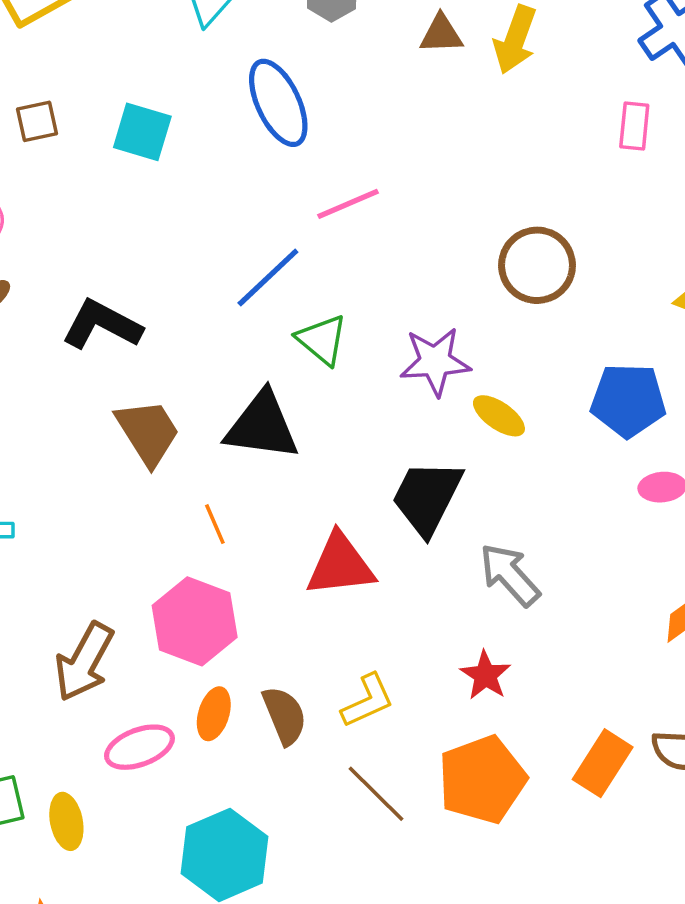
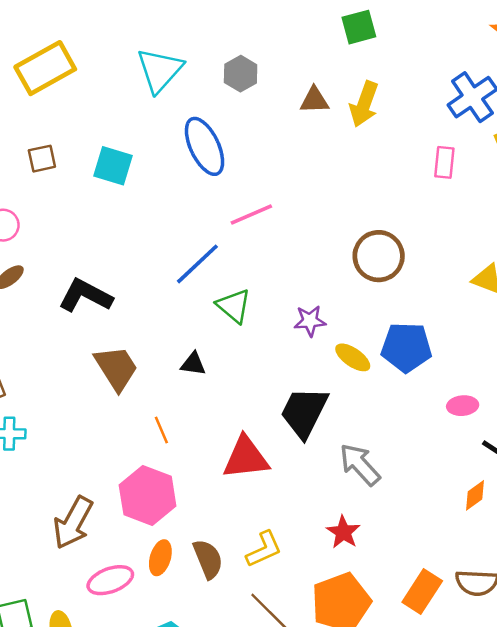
purple star: (435, 362) -> (310, 321), size x0.7
blue pentagon: (628, 400) -> (406, 347), moved
black triangle: (262, 426) -> (193, 364), size x0.5

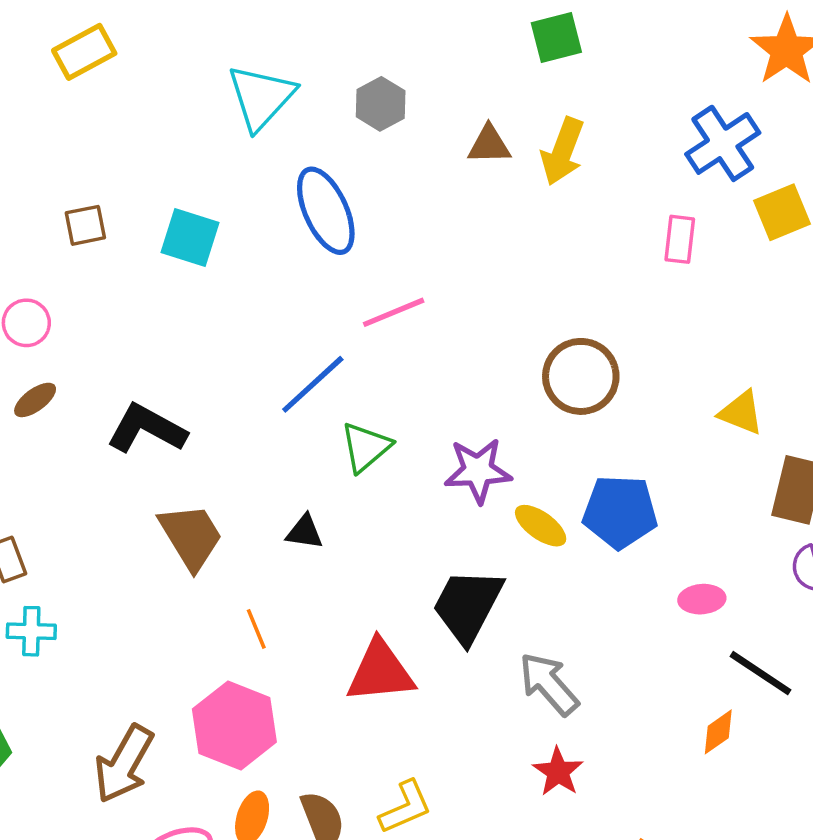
yellow rectangle: (45, 68) -> (84, 52), moved, size x0.7
green triangle: (234, 306) -> (366, 447), turned 39
purple star: (310, 321) -> (478, 471), size x1.4
red star: (343, 532) -> (558, 772), moved

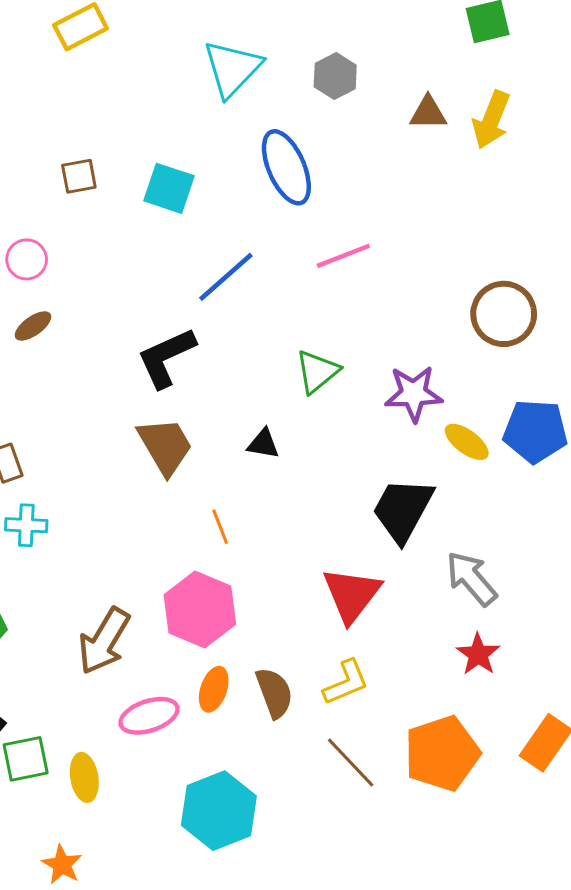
blue line: (313, 384) -> (226, 277), moved
black L-shape: (147, 429) -> (166, 358), moved, turned -54
red triangle: (380, 672) -> (352, 595), moved, turned -48

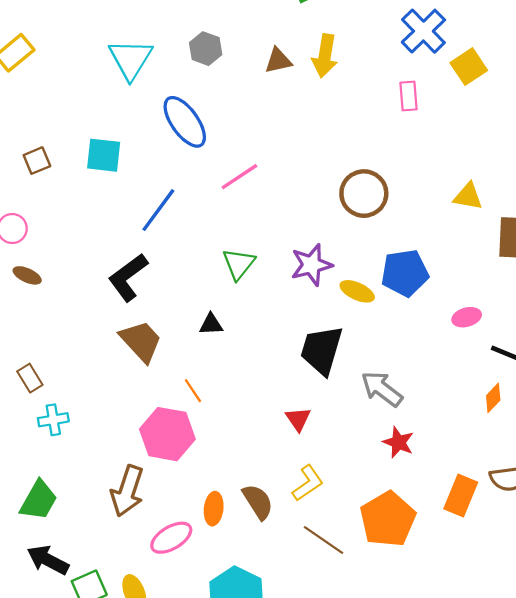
brown ellipse: (33, 326) -> (27, 275), turned 72
red triangle: (352, 595) -> (298, 419), size x0.6
pink hexagon: (200, 610) -> (167, 434), moved

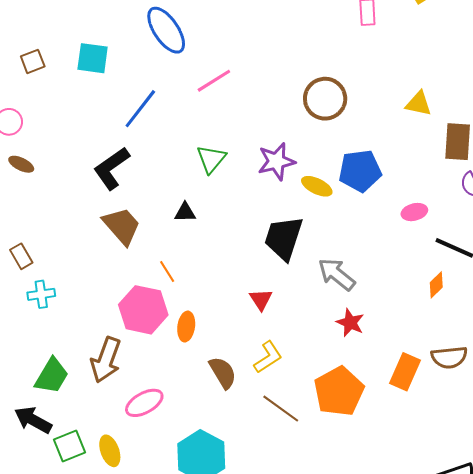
green trapezoid: (39, 500) -> (52, 376), moved
orange ellipse: (214, 509) -> (186, 327), moved

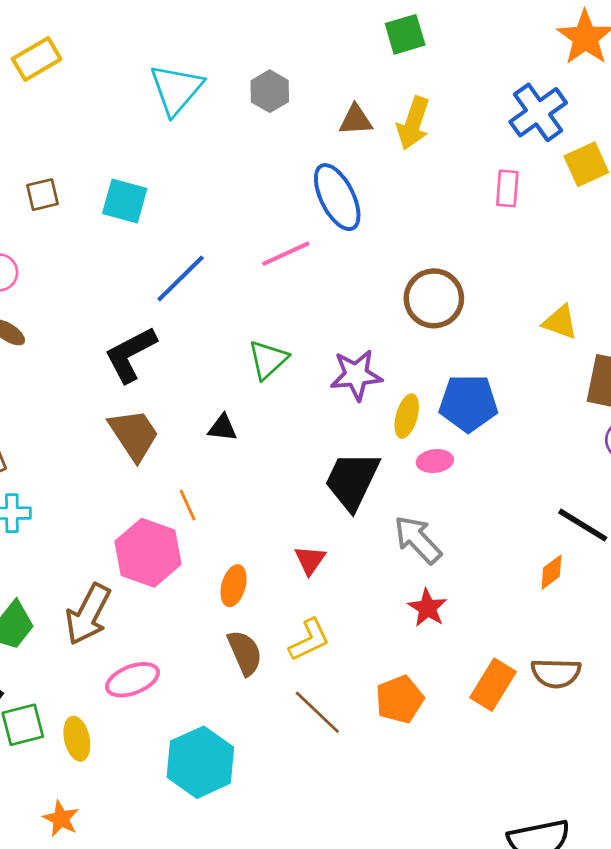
blue ellipse: (166, 30) -> (337, 197), moved
yellow ellipse: (317, 186) -> (407, 416), turned 72
pink ellipse: (414, 212) -> (435, 461), moved
orange ellipse: (186, 327) -> (234, 586), moved
orange pentagon: (339, 391) -> (400, 699), size x0.7

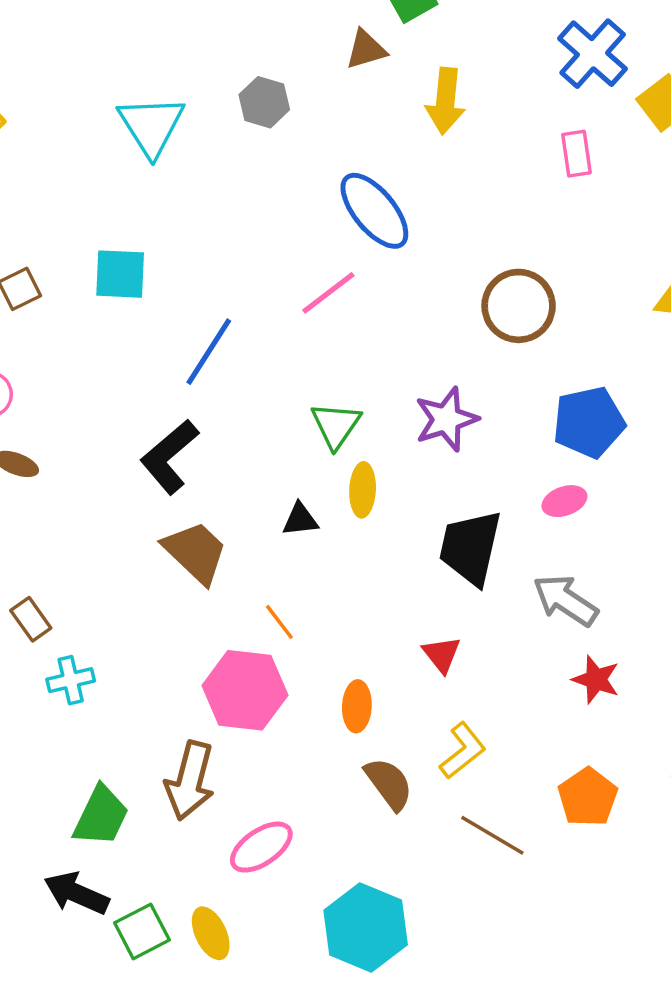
brown triangle: (356, 120) -> (366, 49), moved
yellow ellipse: (407, 416) -> (363, 490), moved

